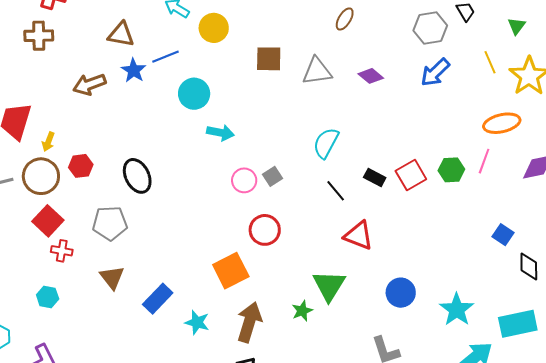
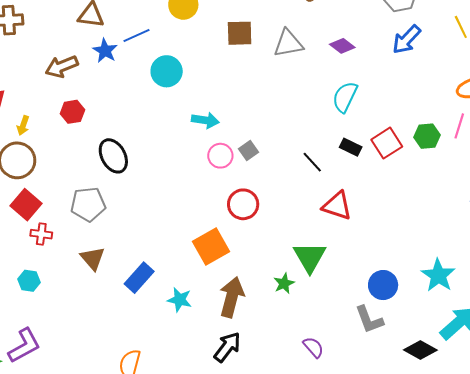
cyan arrow: (220, 133) -> (205, 120), moved
cyan semicircle: (326, 143) -> (345, 97), moved
red hexagon: (81, 166) -> (72, 112), moved
blue circle: (401, 293) -> (383, 285), moved

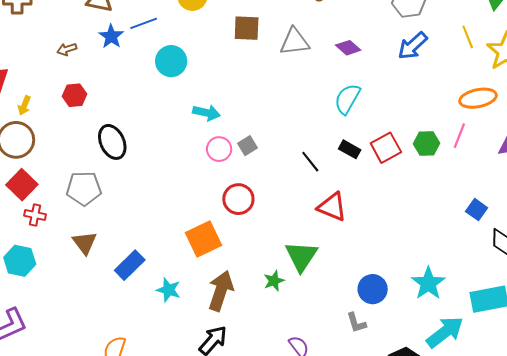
brown arrow: (62, 67) -> (67, 49), size x0.6
cyan hexagon: (29, 281) -> (20, 261), size x1.4
gray L-shape: (369, 320) -> (356, 323), size x0.7

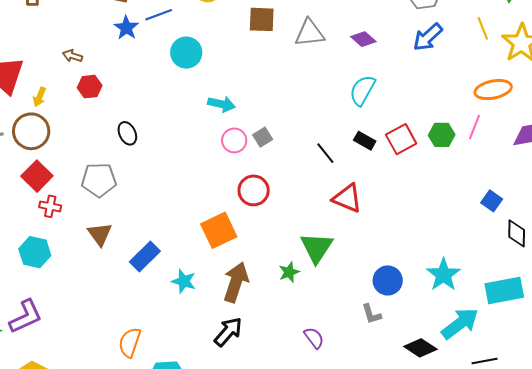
brown arrow: (67, 49) -> (72, 56), moved, turned 36
black ellipse: (112, 142) -> (127, 133), size x0.7

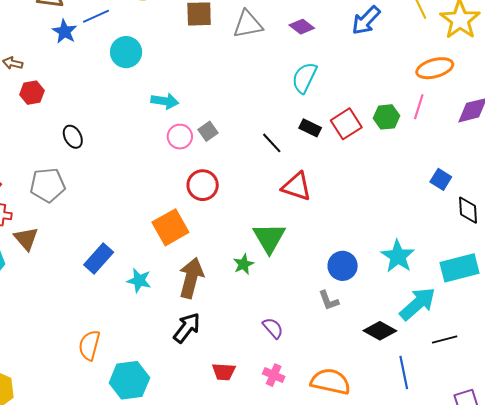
brown triangle: (100, 234) -> (26, 239), moved

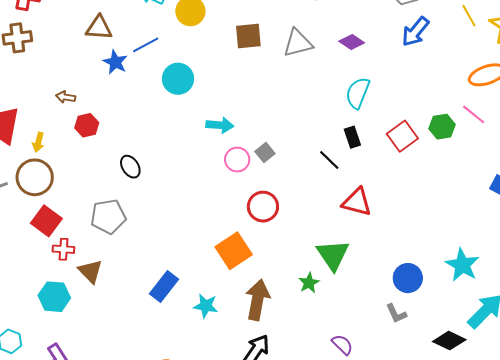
pink line: (419, 107) -> (474, 114), turned -65
black rectangle: (310, 128) -> (352, 137), moved, turned 50

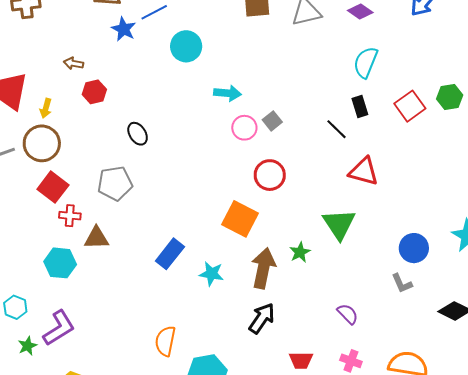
orange square: (234, 251) -> (240, 219), turned -30
brown triangle: (90, 271) -> (96, 238), turned -48
green star: (309, 283) -> (300, 252), moved

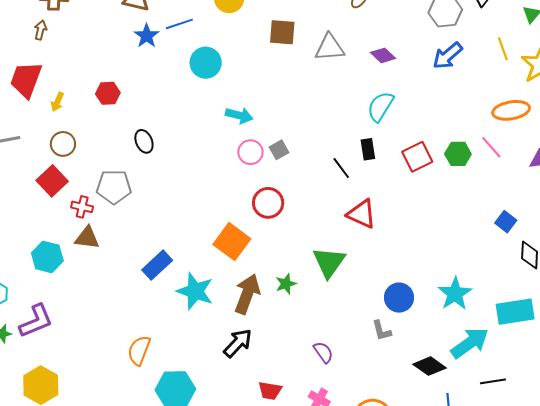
brown arrow: (74, 63) -> (40, 30), moved, turned 84
brown circle: (42, 143) -> (63, 144), moved, size x0.7
red cross: (70, 216) -> (82, 207), moved
cyan star: (211, 274) -> (195, 291), size x1.5

